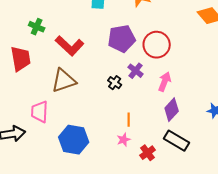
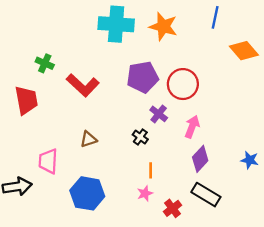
brown triangle: (64, 81) -> (88, 139), moved, size x0.6
black cross: (115, 83) -> (140, 137), moved

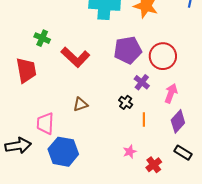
orange line: (151, 170) -> (144, 119), moved
blue hexagon: (87, 193) -> (63, 152), moved
black rectangle: (206, 195) -> (183, 153), size x0.7

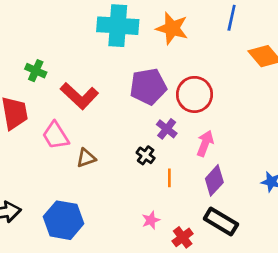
pink trapezoid: (45, 123) -> (56, 135), moved, turned -35
black rectangle: (183, 153) -> (221, 221), size x1.4

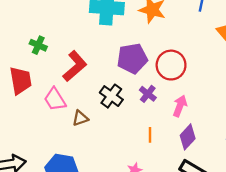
red L-shape: (79, 96) -> (75, 66), turned -84
black cross: (146, 155) -> (111, 96), moved, size x1.5

